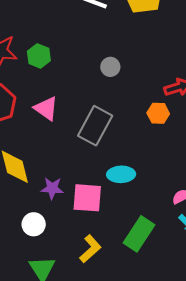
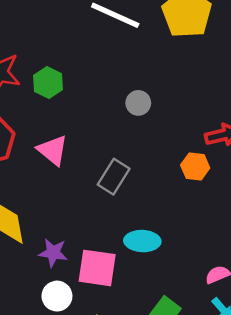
gray rectangle: (95, 126) -> (114, 177), size x0.7
white circle: (34, 224) -> (57, 296), moved

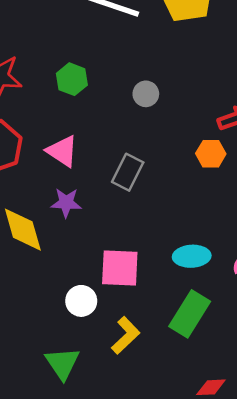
green hexagon: (48, 83) -> (72, 79), moved
cyan ellipse: (142, 241) -> (192, 256), moved
purple star: (53, 253) -> (66, 203), moved

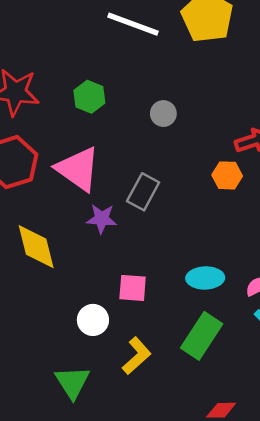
pink triangle: (62, 151) -> (78, 169), size x1.4
purple star: (66, 203) -> (102, 219), moved
pink square: (120, 268) -> (133, 288), size x0.7

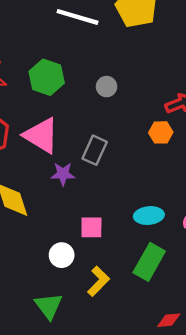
green hexagon: (89, 97) -> (47, 77), size x1.4

